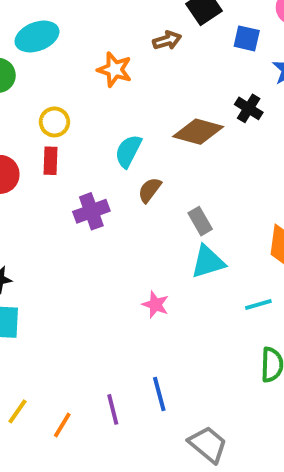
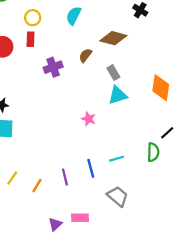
brown diamond: (198, 132) -> (113, 38), moved
cyan semicircle: (128, 151) -> (74, 16), moved
cyan line: (258, 305) -> (117, 159), moved

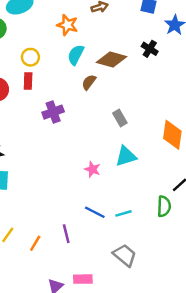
brown diamond: (113, 38) -> (112, 60), moved
brown semicircle: (85, 55) -> (89, 82), moved
cyan triangle: (118, 95) -> (126, 156), moved
blue line: (91, 168) -> (95, 212), moved, turned -48

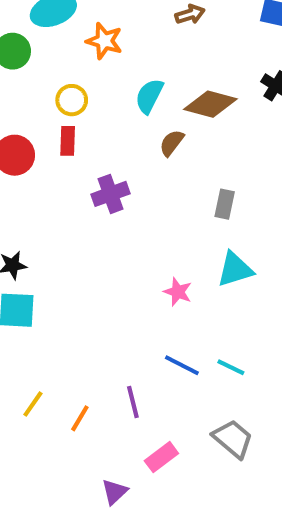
orange star: (67, 25) -> (104, 41), moved
gray rectangle: (120, 118) -> (225, 204), turned 42
cyan line: (123, 213) -> (231, 367), turned 42
pink rectangle: (83, 279) -> (161, 457), moved, turned -36

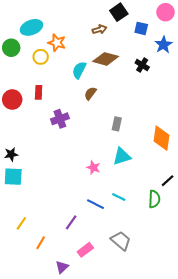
yellow circle: (72, 100) -> (41, 57), moved
brown diamond: (210, 104) -> (106, 59), moved
cyan line: (231, 367) -> (119, 197), moved
purple line: (133, 402) -> (71, 222), turned 49
orange line: (80, 418) -> (41, 243), moved

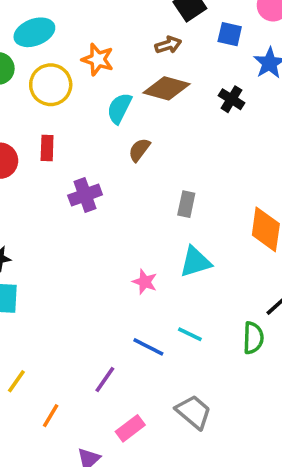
brown arrow: (100, 29) -> (168, 45), moved
orange star: (57, 43) -> (98, 59), moved
yellow circle: (41, 57) -> (51, 85), size x1.5

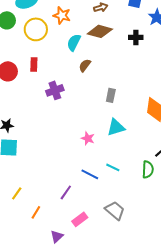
black cross: (232, 99) -> (136, 37), turned -32

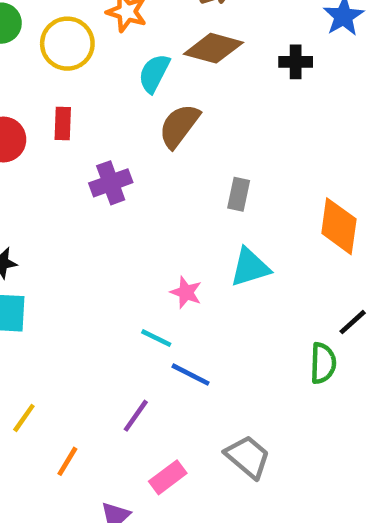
brown semicircle: (85, 65) -> (179, 126), size x1.5
cyan line: (113, 167) -> (156, 338), moved

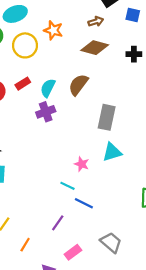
cyan semicircle: (154, 73) -> (48, 88), moved
red rectangle: (63, 124) -> (23, 84), turned 56
gray rectangle: (239, 194) -> (107, 117), size x1.6

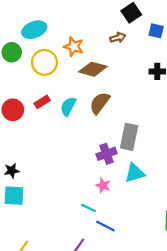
brown diamond: (95, 48) -> (93, 69), moved
purple cross: (46, 112) -> (106, 154), moved

